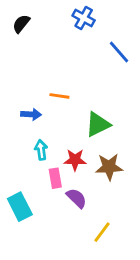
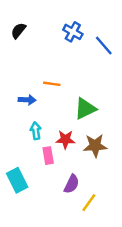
blue cross: (84, 18) -> (73, 32), moved
black semicircle: (21, 24) -> (18, 31), moved
purple semicircle: (76, 198) -> (72, 184), moved, turned 72

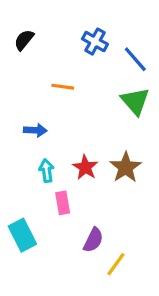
orange line: (52, 84) -> (63, 87), moved
green triangle: (85, 109) -> (135, 101), moved, turned -45
red star: (65, 139) -> (85, 167), moved, turned 30
brown star: (95, 146) -> (126, 167), moved, turned -30

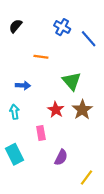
green triangle: (135, 101) -> (72, 81), moved
cyan arrow: (47, 171) -> (14, 112), moved
yellow line: (116, 264) -> (86, 177), moved

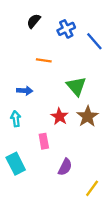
black semicircle: (16, 26) -> (34, 21), moved
blue cross: (62, 27) -> (66, 29), turned 35

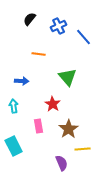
brown star: (88, 116) -> (69, 129), moved
purple semicircle: (65, 167) -> (62, 163), moved, turned -49
yellow line: (92, 188) -> (83, 149), moved, turned 49

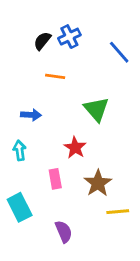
black semicircle: (30, 19) -> (42, 41), moved
blue cross: (59, 26) -> (69, 37), moved
purple semicircle: (62, 163) -> (64, 232), moved

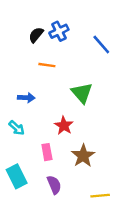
cyan arrow: (20, 150) -> (17, 128), turned 140
yellow line: (118, 212) -> (100, 196), moved
purple semicircle: (64, 232) -> (54, 185), moved

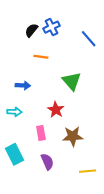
cyan arrow: (17, 128) -> (14, 112), turned -40
brown star: (83, 156) -> (73, 136), turned 30

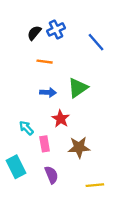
green triangle: (72, 81) -> (78, 88), turned 36
blue arrow: (23, 85) -> (48, 92), moved
cyan arrow: (14, 112) -> (26, 128), moved, turned -136

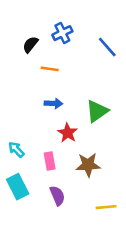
black semicircle: (34, 33) -> (30, 45), moved
green triangle: (78, 88) -> (97, 111), moved
cyan arrow: (26, 128) -> (16, 150), moved

